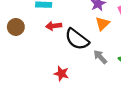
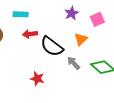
orange triangle: (102, 24) -> (81, 39), moved

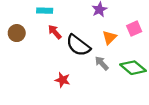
pink square: (97, 19) -> (134, 29), moved
red arrow: (30, 34) -> (55, 32), turned 56

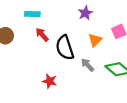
black semicircle: (78, 45) -> (65, 48), turned 35

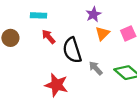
orange triangle: (95, 40) -> (102, 33), moved
red star: (50, 81) -> (56, 85), size x1.5

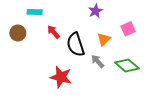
cyan rectangle: (38, 15) -> (35, 12), moved
orange triangle: (102, 33) -> (104, 39), moved

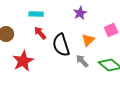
cyan rectangle: (35, 12) -> (36, 14), moved
red star: (61, 77) -> (23, 61), moved, turned 30

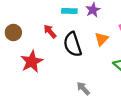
cyan rectangle: (36, 14) -> (69, 11), moved
gray arrow: (82, 61) -> (83, 88), moved

